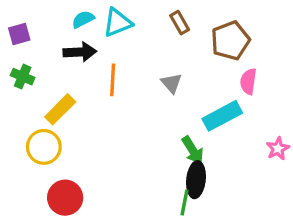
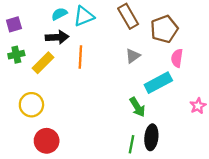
brown rectangle: (180, 23) -> (128, 16), size x1.5
green cross: (23, 77) -> (16, 55), turned -35
gray triangle: (171, 83) -> (133, 56), moved, turned 35
yellow rectangle: (60, 109) -> (43, 63), moved
black ellipse: (196, 180) -> (151, 137), moved

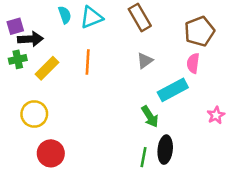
cyan semicircle: (59, 14) -> (65, 15), turned 98
brown pentagon: (164, 29) -> (199, 31), moved
black arrow: (57, 37) -> (30, 39), moved

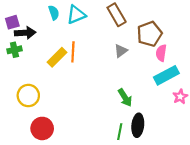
brown pentagon: (199, 31) -> (149, 34), moved
yellow rectangle: (47, 68) -> (57, 57), moved
cyan rectangle: (173, 90) -> (166, 75), moved

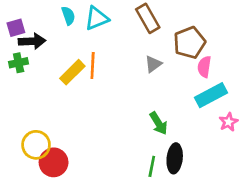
yellow circle: (28, 95) -> (36, 145), moved

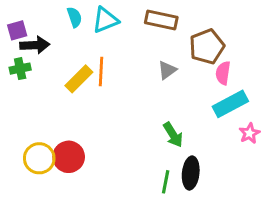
brown rectangle: (148, 18) -> (161, 20), turned -48
red circle: (54, 162) -> (69, 157), moved

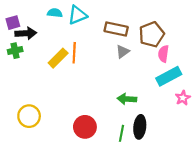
cyan semicircle: (75, 17) -> (55, 13), turned -64
brown rectangle: (161, 20) -> (116, 29), moved
green arrow: (173, 135) -> (127, 99), turned 126
red circle: (69, 157) -> (85, 127), moved

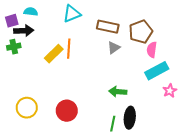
cyan semicircle: (55, 13) -> (31, 12), moved
red circle: (85, 127) -> (67, 111), moved

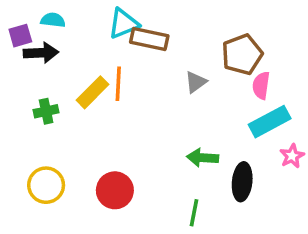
brown rectangle: (108, 27) -> (149, 39), moved
green cross: (14, 47) -> (46, 111), moved
black ellipse: (130, 118) -> (242, 182), moved

